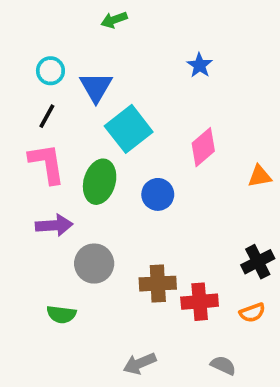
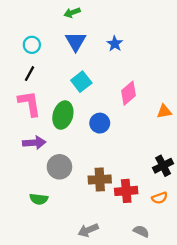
blue star: (200, 65) -> (115, 44), moved
blue triangle: (96, 87) -> (76, 41), moved
cyan square: (129, 129) -> (81, 82), size x0.7

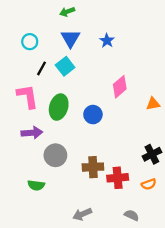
black line: (30, 74) -> (42, 68), moved
cyan square: (81, 82) -> (65, 66), moved

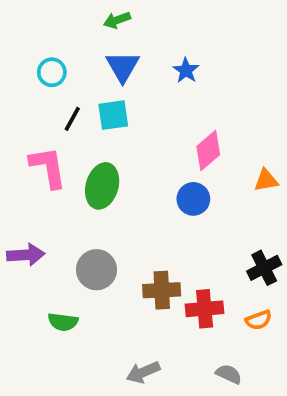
cyan square: (65, 66) -> (113, 115), turned 30
blue circle: (93, 115) -> (193, 199), moved
purple arrow: (32, 133) -> (26, 255), moved

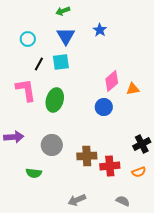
blue star: (186, 70) -> (100, 30), moved
orange triangle: (266, 180) -> (133, 89), moved

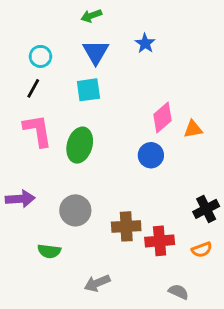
black line: (39, 64) -> (33, 88), moved
gray arrow: (77, 200) -> (97, 283), moved

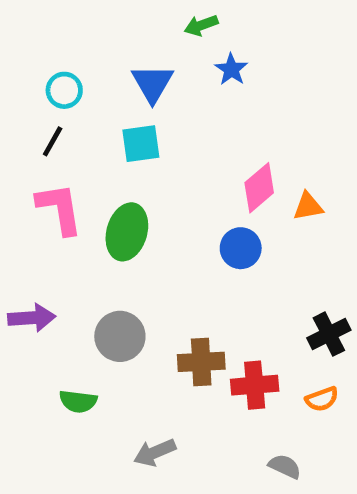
green arrow: (91, 16) -> (201, 25), moved

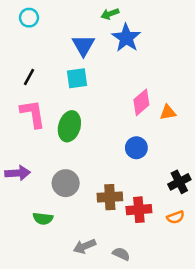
blue star: (231, 69) -> (126, 38), size x1.6
cyan circle: (64, 90) -> (29, 18), moved
blue circle: (241, 248) -> (136, 148), moved
gray semicircle: (285, 466) -> (121, 254), moved

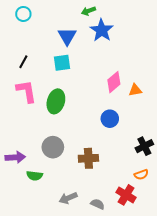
purple arrow: (18, 173) -> (15, 157), moved
red cross: (139, 210) -> (126, 195), moved, turned 36

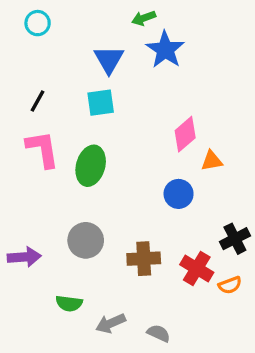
orange triangle: (135, 90) -> (212, 161), moved
green semicircle: (35, 176) -> (69, 303), moved
red cross: (126, 195) -> (197, 269), moved

